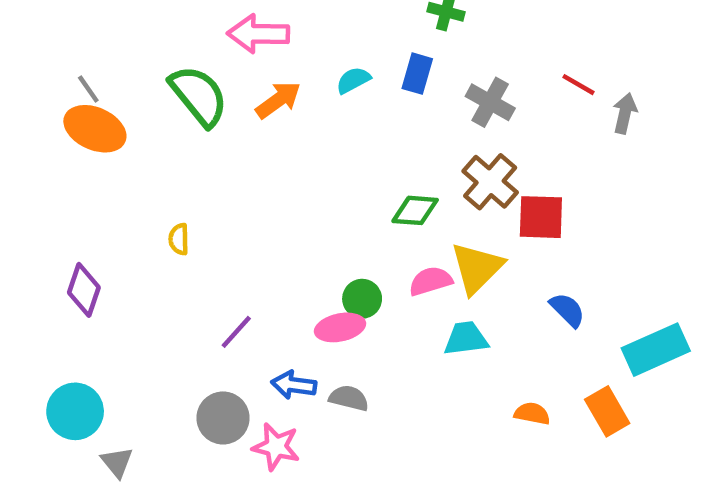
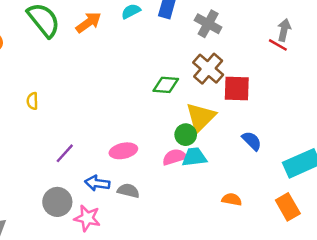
red line: (578, 85) -> (278, 45), moved
pink semicircle: (431, 281) -> (174, 157), moved
green circle: (362, 299) -> (186, 135), moved
orange rectangle: (607, 411) -> (288, 207), moved

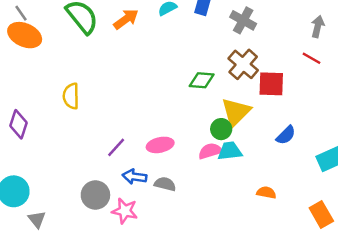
red line: (278, 45) -> (312, 58), moved
yellow semicircle: (32, 101) -> (71, 96), size x1.5
blue semicircle: (252, 141) -> (286, 135), turned 90
purple line: (65, 153) -> (116, 147), moved
orange rectangle: (288, 207) -> (321, 215), moved

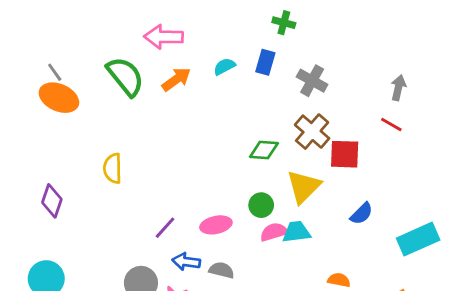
green circle: (221, 129) -> (261, 205), moved

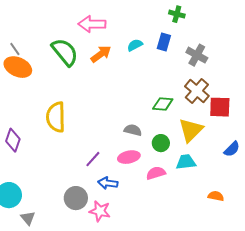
yellow semicircle: (113, 168) -> (56, 117), size x1.4
pink semicircle: (274, 232) -> (156, 173), moved
gray semicircle: (222, 270) -> (133, 130), moved

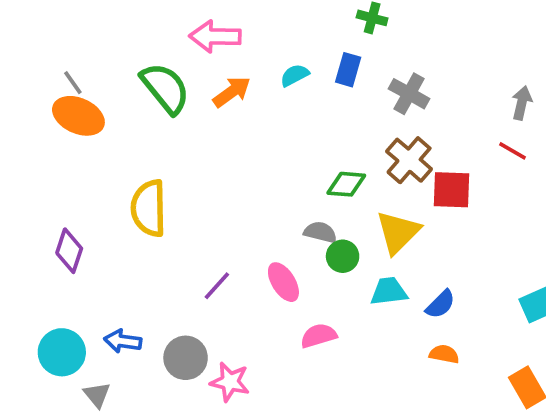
gray semicircle: (133, 130) -> (320, 232), moved
blue semicircle: (232, 149) -> (440, 304), moved
pink ellipse: (129, 157) -> (283, 282), turned 70
pink semicircle: (156, 173) -> (319, 336), moved
blue arrow: (108, 183) -> (123, 341), moved

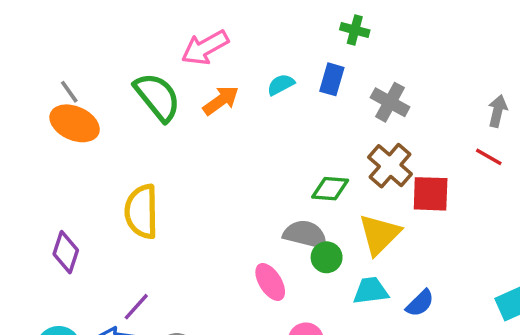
pink arrow: (215, 36) -> (205, 48), turned -30
gray semicircle: (320, 232) -> (305, 234), size x1.4
purple line: (217, 286) -> (136, 307), moved

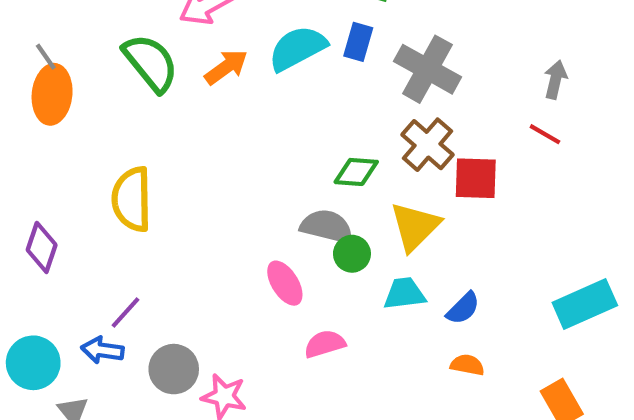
cyan semicircle: (281, 85) -> (297, 48), size x1.8
gray cross: (390, 102) -> (427, 69), size x1.4
orange ellipse: (75, 123) -> (52, 94), turned 72

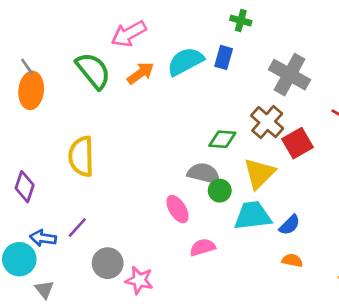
gray cross: (427, 69) -> (290, 75), moved
red square: (476, 178) -> (297, 143), turned -32
cyan trapezoid: (404, 294) -> (253, 216), size x1.4
blue arrow: (102, 350) -> (43, 238), moved

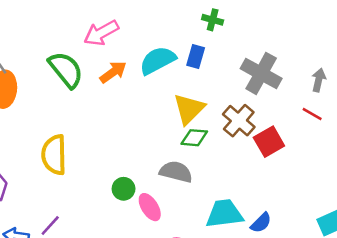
yellow triangle: (259, 173) -> (189, 109), moved
green circle: (220, 191) -> (124, 189), moved

